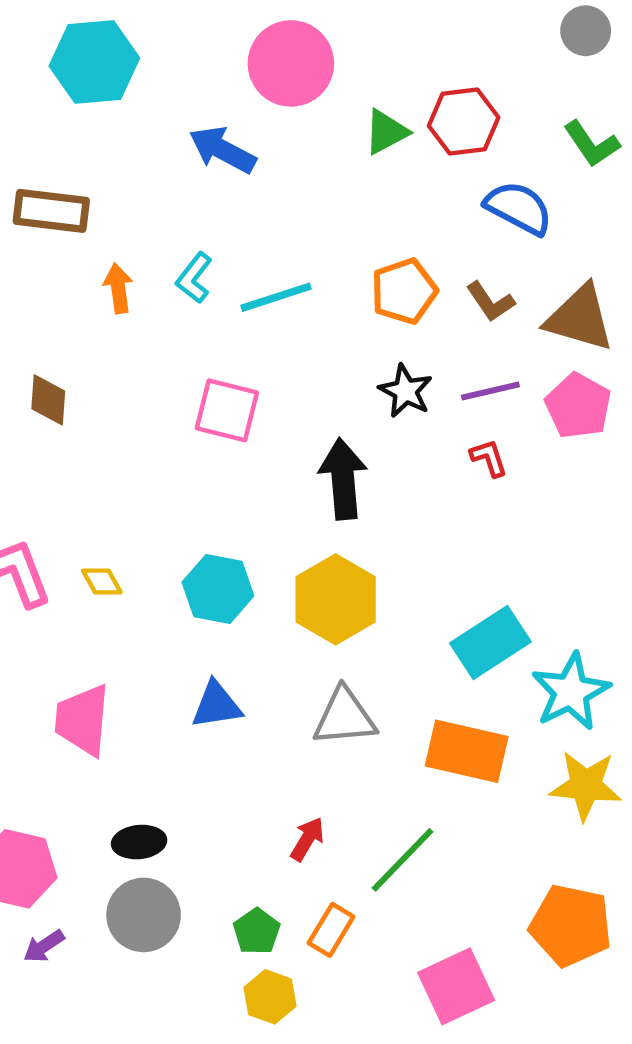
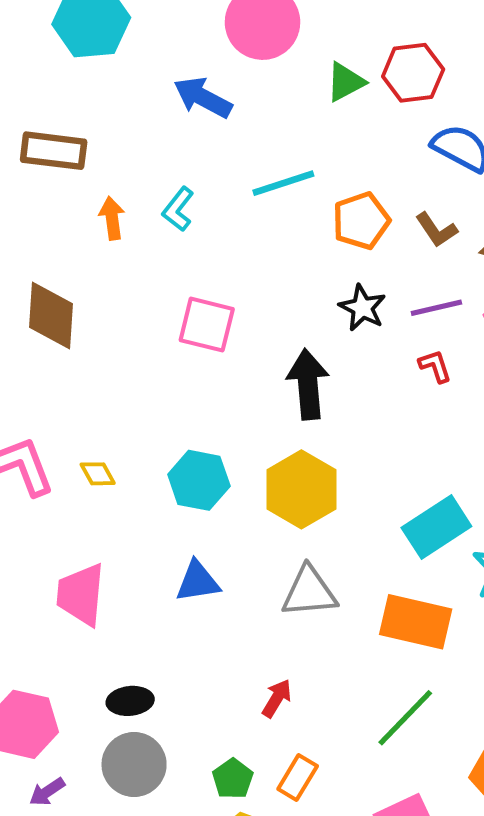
cyan line: (276, 297) -> (283, 183), moved
brown diamond: (48, 400) -> (51, 315), size x1.5
green line: (403, 860) -> (405, 718), moved

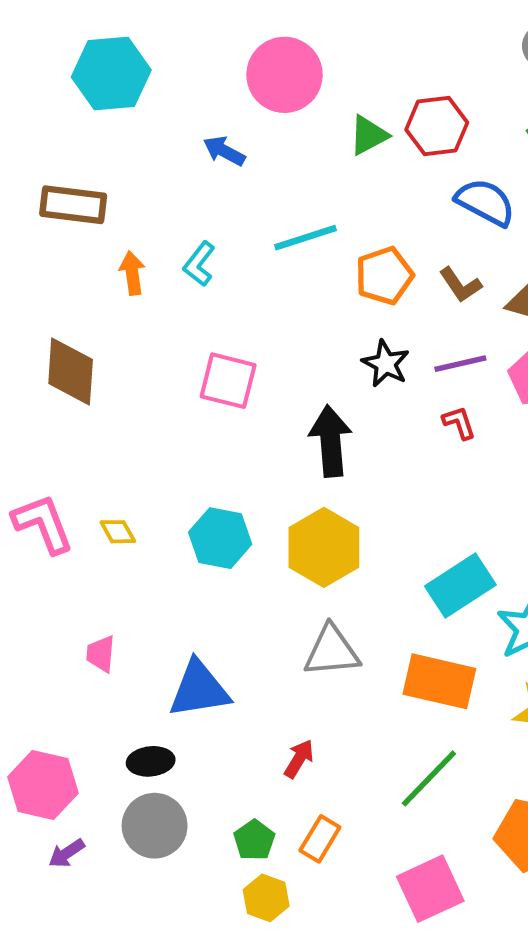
blue arrow: (203, 97) -> (224, 151), size x0.7
blue triangle: (198, 582) -> (199, 689), moved, size x1.4
pink trapezoid: (81, 594) -> (101, 654), size x0.6

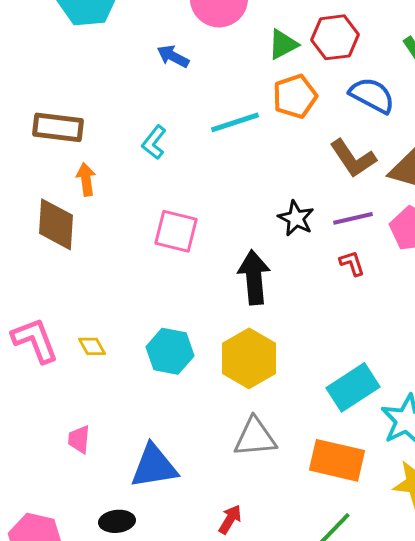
brown rectangle: (73, 205) -> (58, 127), moved
orange arrow: (132, 273) -> (86, 179), moved
orange pentagon: (384, 276) -> (295, 96), moved
brown L-shape: (460, 285) -> (353, 158), size x1.4

